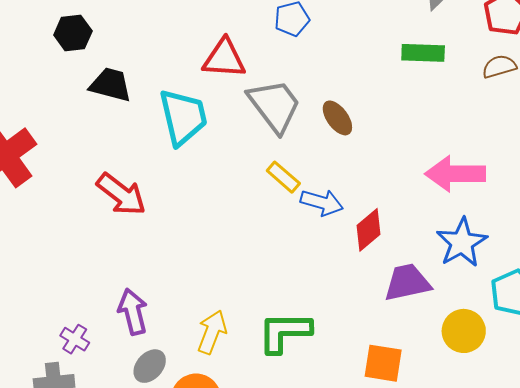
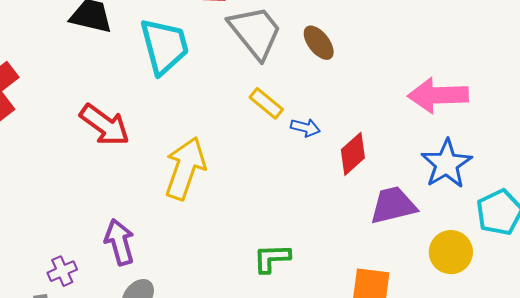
blue arrow: (322, 203) -> (305, 128), size x0.7
yellow arrow: (212, 332) -> (185, 168), moved, size x1.4
green L-shape: (284, 332) -> (272, 258), size x0.7
purple cross: (75, 339) -> (62, 271), turned 36

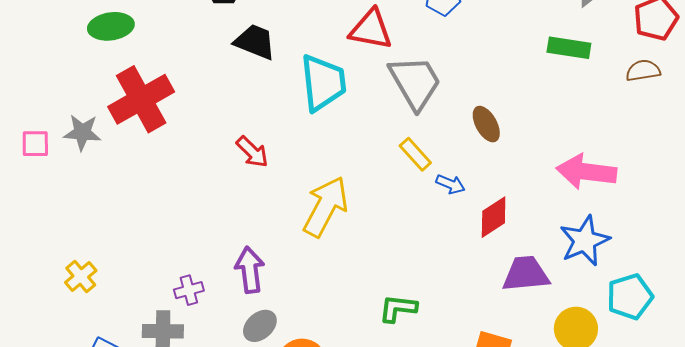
brown ellipse: (319, 43) -> (486, 124), moved
red arrow: (105, 125) -> (252, 152), size x0.7

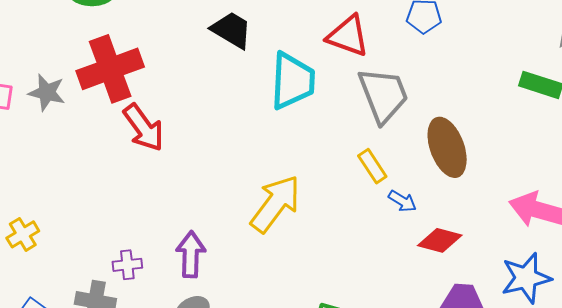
brown ellipse: (486, 124) -> (447, 147), size x1.6
red arrow: (252, 152) -> (144, 128), moved, size x1.4
red diamond: (494, 217) -> (440, 240), turned 39

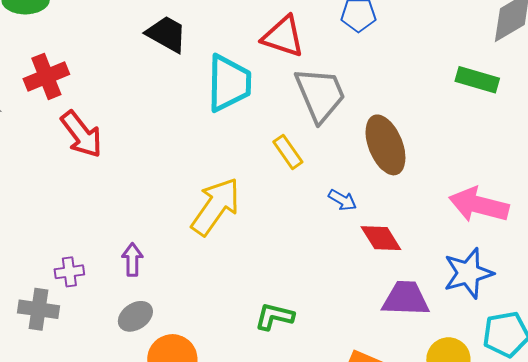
red cross: (110, 69) -> (46, 76), size x0.7
yellow rectangle: (372, 166) -> (288, 152), moved
red diamond: (440, 240) -> (381, 238), turned 45
purple arrow: (191, 254) -> (132, 260), size x0.7

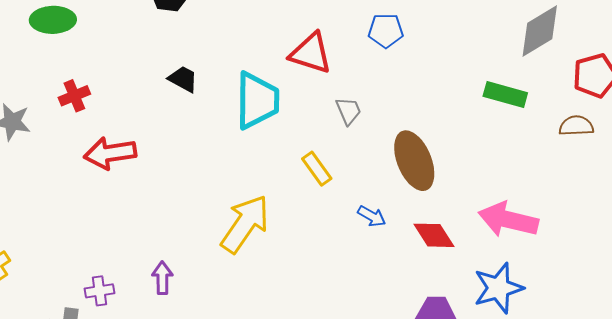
black trapezoid: (167, 34) -> (183, 79), moved, size x0.7
red cross: (46, 76) -> (74, 96), size x0.7
gray trapezoid: (320, 94) -> (348, 111), size x0.5
red arrow: (81, 134) -> (110, 153), turned 120
red diamond: (381, 238) -> (434, 235), moved

